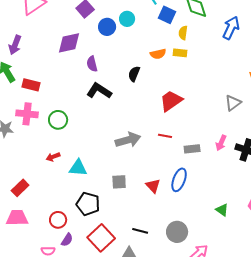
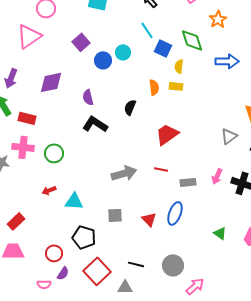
blue arrow: (231, 28) -> (227, 61), turned 65
purple diamond: (69, 43) -> (51, 82), moved
orange semicircle: (158, 54) -> (154, 87), turned -84
green triangle: (222, 210) -> (220, 233), moved

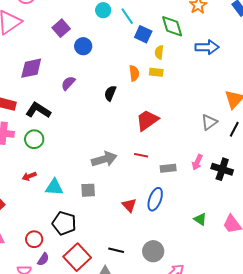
cyan circle: (123, 52) -> (103, 10), moved
purple semicircle: (88, 97) -> (68, 83), turned 56
black L-shape: (95, 124) -> (38, 110), moved
gray square: (115, 215) -> (88, 190), moved

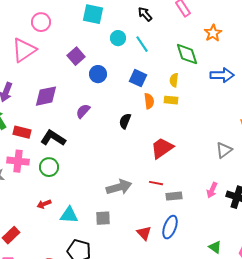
blue square: (143, 34) -> (138, 78), moved
gray rectangle: (168, 168) -> (174, 196), moved

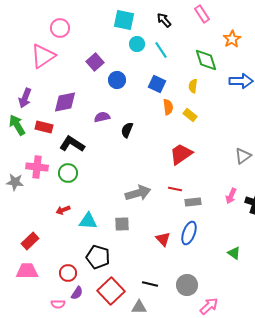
cyan square: (93, 14) -> (124, 20), moved
yellow rectangle: (171, 100) -> (190, 115), moved, turned 32
purple semicircle: (83, 111) -> (102, 117), turned 35
black semicircle: (125, 121) -> (127, 130), moved
red rectangle: (22, 132) -> (44, 127), moved

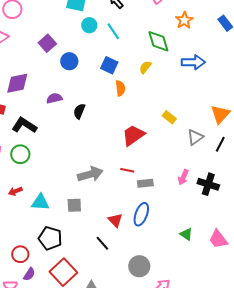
yellow semicircle: (193, 86) -> (145, 67), turned 32
yellow rectangle: (190, 115) -> (169, 117), moved
black line: (150, 284) -> (102, 243), moved, turned 35

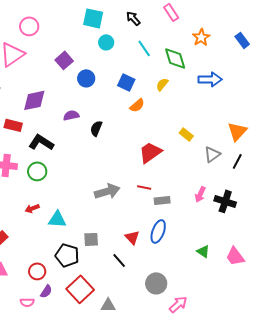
cyan line: (113, 31) -> (144, 48), moved
orange semicircle: (120, 88) -> (137, 105), turned 56
gray square: (74, 205) -> (91, 239), moved

